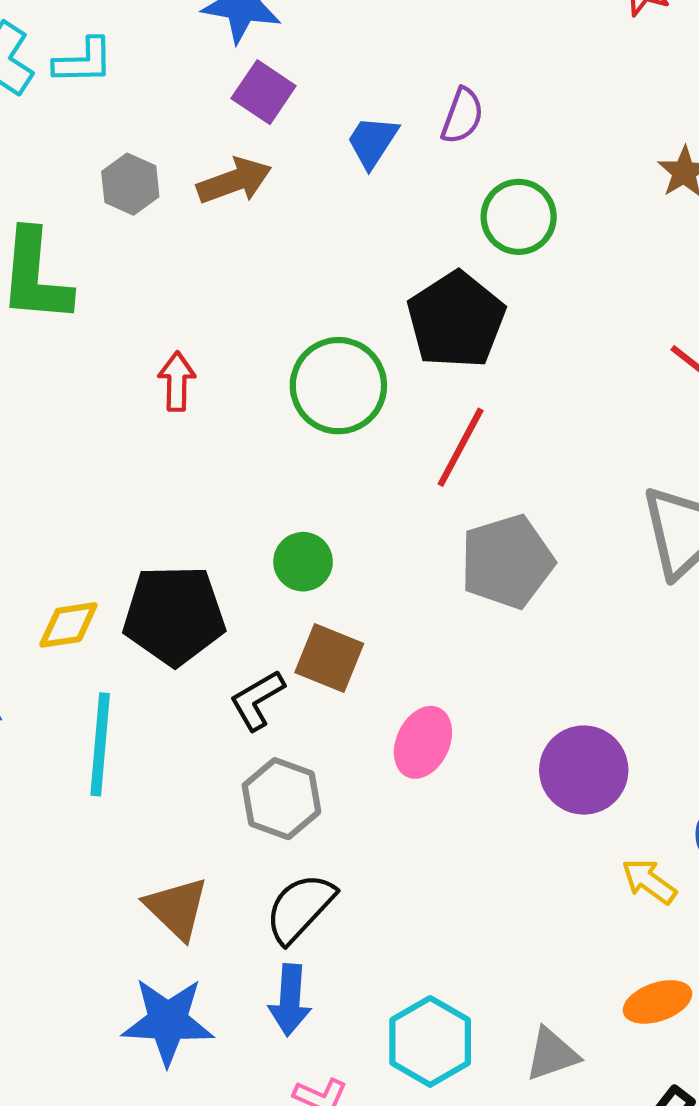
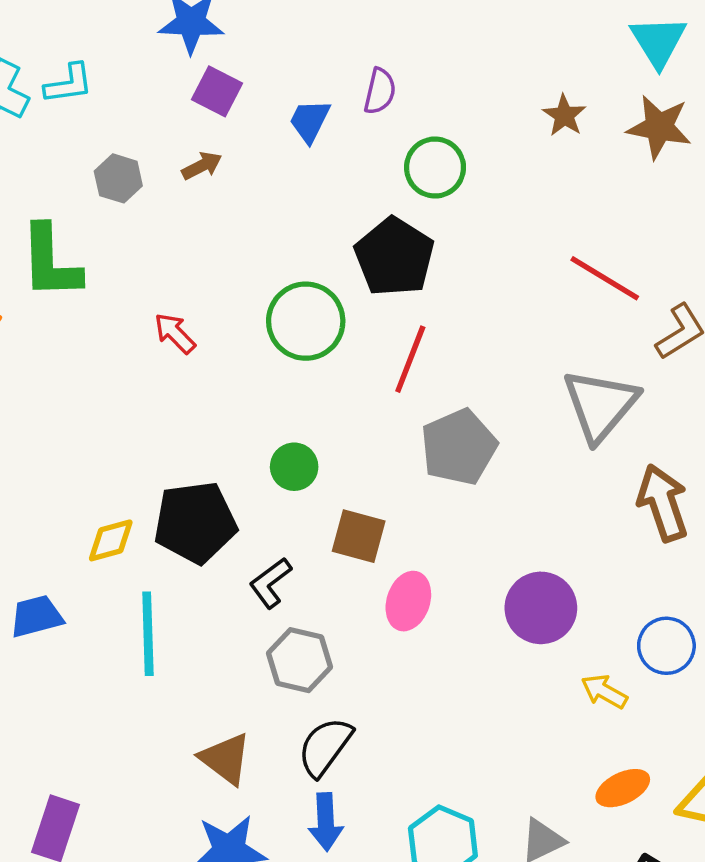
brown arrow: (234, 181) -> (202, 166), size x0.7
red arrow: (177, 381) -> (175, 333), turned -39
brown square: (329, 658) -> (359, 536), moved

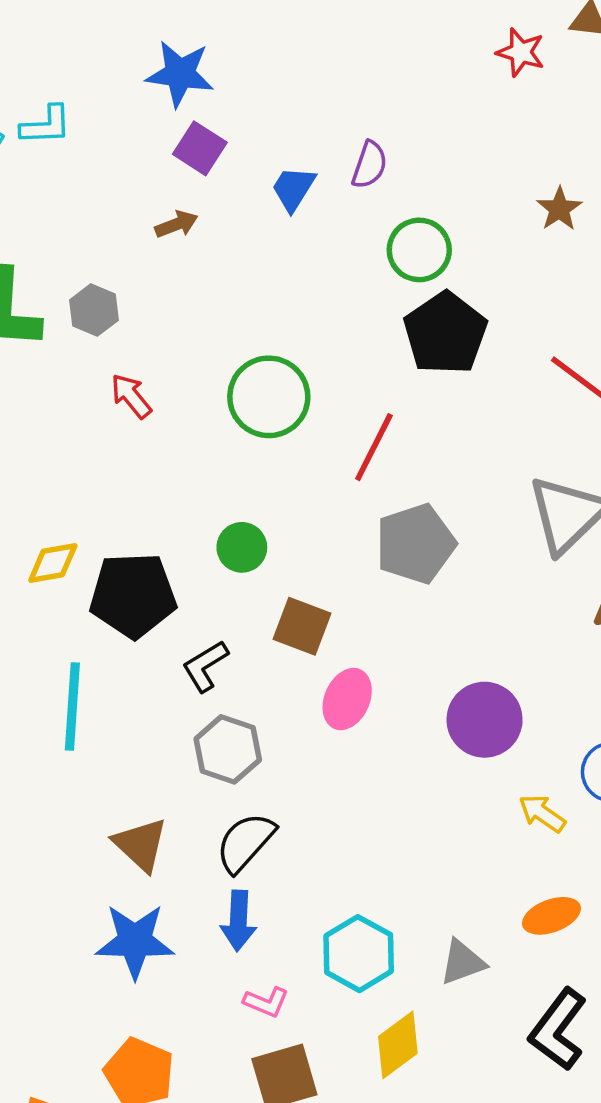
gray hexagon: (118, 178) -> (94, 310), moved
black pentagon: (394, 257) -> (445, 333), moved
yellow diamond: (111, 540) -> (53, 563), moved

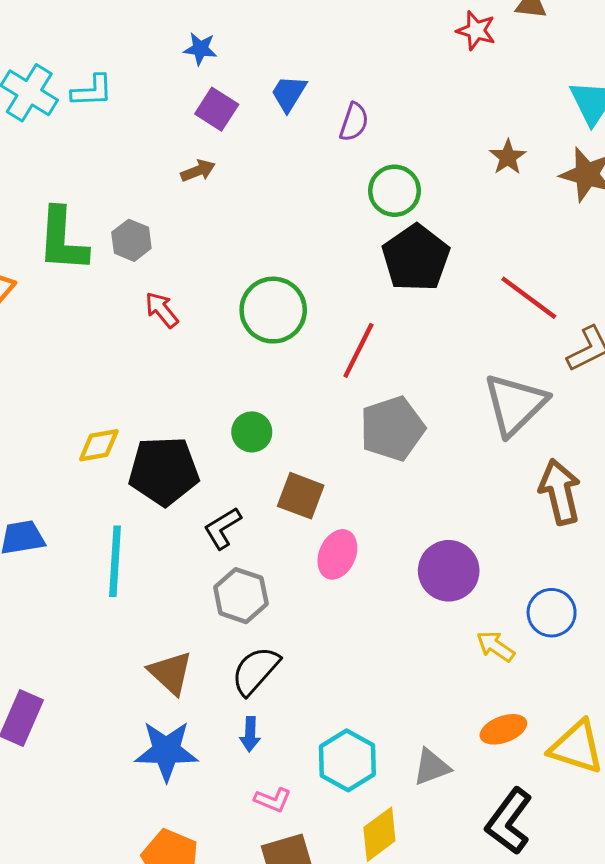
blue star: (180, 74) -> (200, 49), size x0.6
blue trapezoid: (293, 189) -> (289, 93), moved
blue arrow: (238, 921) -> (250, 734), size x0.7

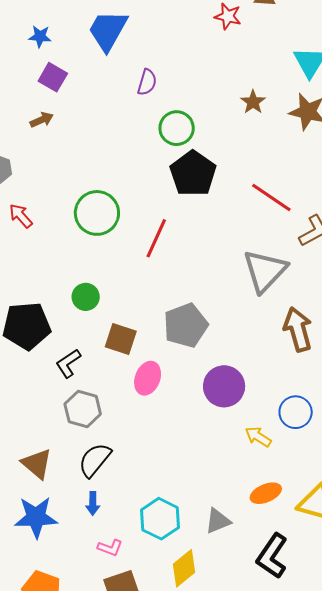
blue trapezoid: (289, 93) -> (108, 30), moved, size x1.6
gray pentagon: (392, 428) -> (186, 325), moved

